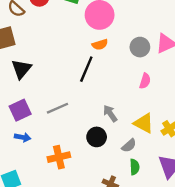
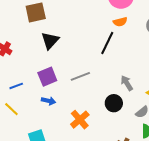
orange cross: (59, 157) -> (80, 120), turned -30

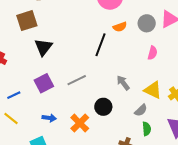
orange semicircle: (120, 22) -> (120, 27), moved
blue arrow: (49, 101) -> (49, 118), moved
black circle: (114, 103) -> (103, 107), moved

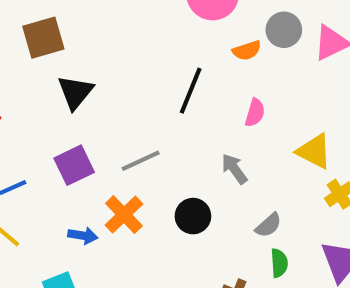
gray circle: (147, 23) -> (284, 30), moved
orange semicircle: (120, 27) -> (247, 50), moved
pink semicircle: (152, 53) -> (255, 113), moved
yellow triangle: (153, 90) -> (314, 151), moved
orange cross: (80, 123) -> (124, 215), moved

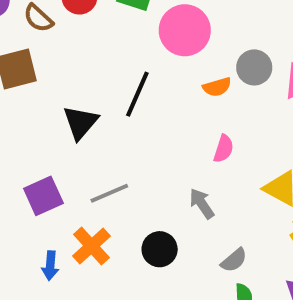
black line: (191, 91) -> (137, 94), moved
black triangle: (75, 92) -> (80, 122), moved
blue arrow: (83, 236) -> (50, 266), turned 84

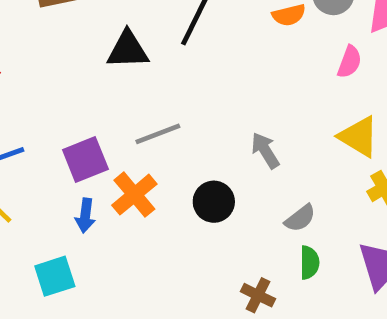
black triangle: (80, 122) -> (128, 50), turned 45
pink semicircle: (224, 149) -> (349, 62), moved
purple square: (43, 196) -> (85, 159), moved

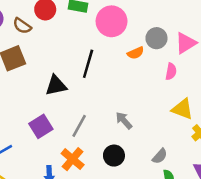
gray line: (158, 134) -> (79, 126), turned -30
gray arrow: (265, 150) -> (124, 120), moved
purple square: (85, 159) -> (41, 126), moved

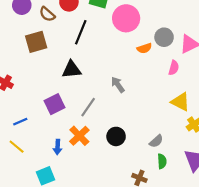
black line: (88, 64) -> (81, 32), moved
gray arrow: (124, 120) -> (118, 85), moved

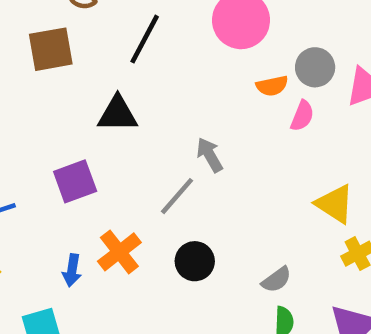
pink semicircle: (174, 68) -> (302, 116), moved
gray line: (88, 107) -> (177, 196), moved

